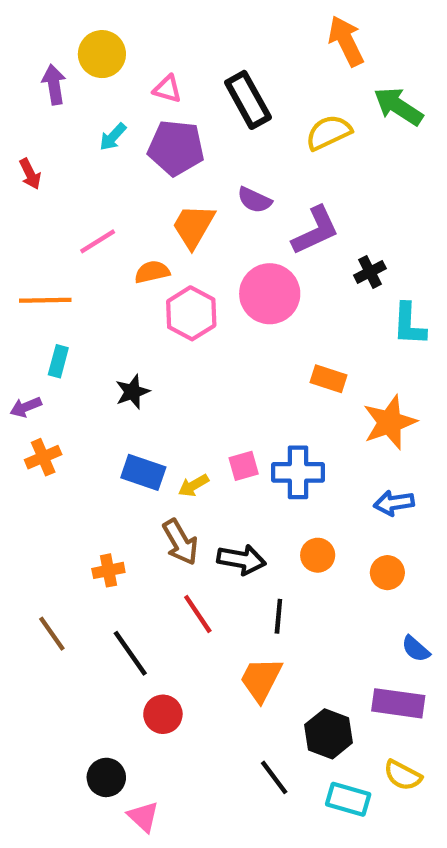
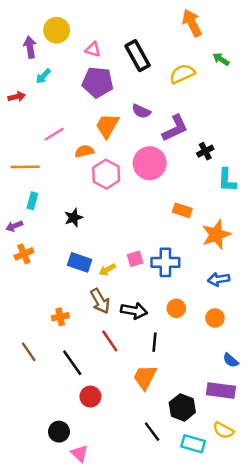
green arrow: (398, 106) -> (221, 59), size x0.6
cyan arrow: (113, 137) -> (43, 76), moved
red arrow: (30, 174) -> (17, 97), turned -77

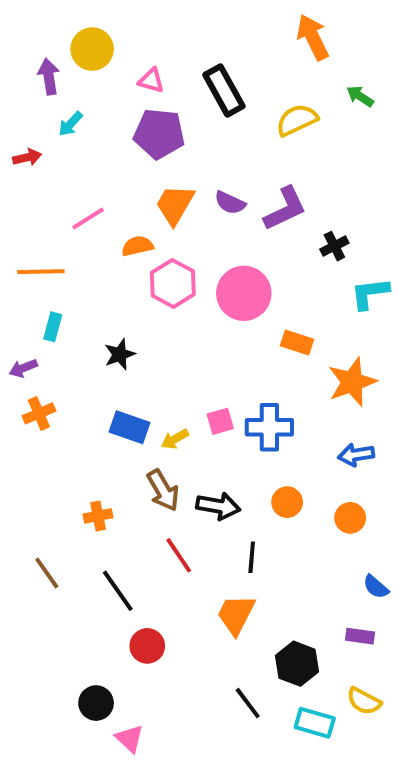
purple semicircle: (141, 111) -> (230, 203), moved
pink circle: (150, 163) -> (244, 293), moved
cyan L-shape: (227, 180) -> (370, 293), turned 80
purple rectangle: (221, 391) -> (360, 636), size x0.6

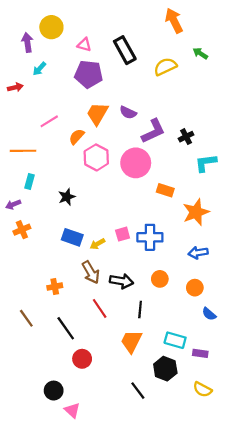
purple L-shape: (285, 209) -> (153, 131), moved
orange semicircle: (137, 246) -> (77, 137), turned -35
blue semicircle: (376, 587) -> (209, 314), moved
cyan rectangle: (315, 723) -> (175, 340), moved

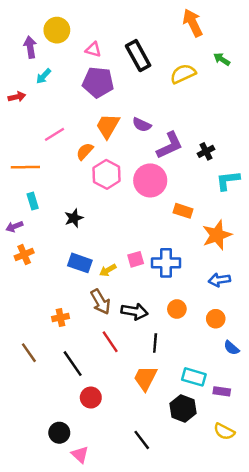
cyan rectangle: (30, 181) -> (33, 201), turned -32
black line: (138, 391) -> (142, 440), moved

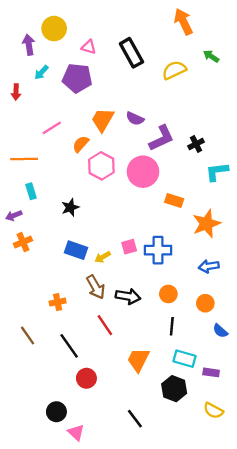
purple pentagon: (98, 82) -> (77, 78), moved
red arrow: (17, 97) -> (16, 92), turned 105
black line: (155, 343) -> (172, 326), moved

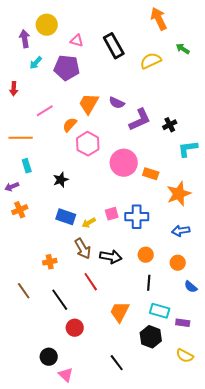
red arrow: (16, 92) -> (14, 89), moved
pink circle: (143, 172) -> (124, 163), moved

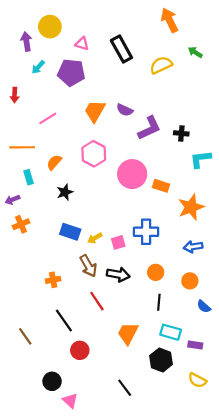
orange semicircle: (70, 125) -> (54, 162), moved
black cross: (170, 125) -> (181, 133), turned 32
pink square: (112, 214) -> (118, 242), moved
brown line: (24, 291) -> (25, 336), moved

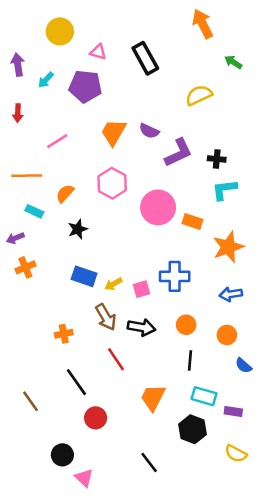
purple arrow: (26, 42) -> (18, 65), moved
yellow semicircle: (161, 65) -> (199, 95), moved
cyan L-shape: (201, 159) -> (224, 190), moved
cyan rectangle: (29, 177) -> (34, 211), turned -48

